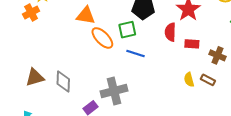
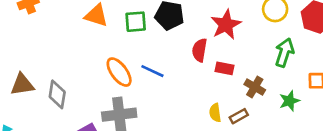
green square: (127, 30) -> (136, 22), moved
orange ellipse: (102, 38) -> (119, 72), moved
brown rectangle: (208, 80) -> (239, 116), turned -64

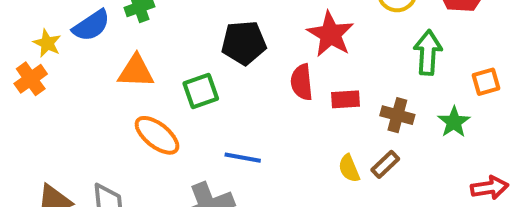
green square: (136, 22) -> (201, 91), moved
blue line: (152, 71) -> (243, 158), moved
orange ellipse: (119, 72) -> (157, 135), moved

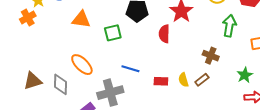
red rectangle: (346, 99) -> (161, 81), moved
green star: (454, 122) -> (245, 75), moved
orange ellipse: (157, 135) -> (82, 65), moved

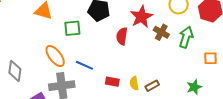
brown cross: (211, 56) -> (161, 32), moved
orange ellipse: (82, 65) -> (55, 56), moved

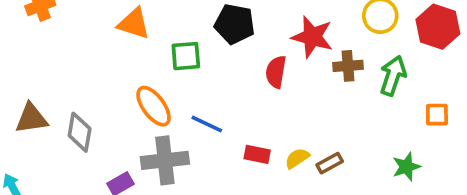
red star: (141, 17) -> (312, 37), turned -30
brown cross: (161, 32) -> (348, 66), turned -35
yellow semicircle: (134, 83) -> (297, 158), turned 64

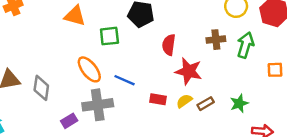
red star: (312, 37) -> (189, 71), moved
green star: (406, 167) -> (239, 103), moved

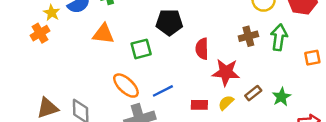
blue line: (125, 80) -> (163, 91), turned -42
brown rectangle: (206, 104) -> (253, 93), moved

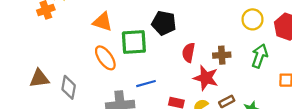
brown cross: (248, 36) -> (222, 55), moved
green square: (141, 49) -> (134, 42), size x1.4
orange ellipse: (126, 86) -> (105, 58), moved

